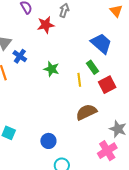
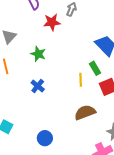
blue cross: (20, 56) -> (38, 86), moved
green star: (51, 69) -> (38, 54), moved

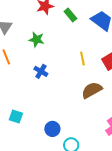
green rectangle: (95, 68) -> (70, 15), moved
blue circle: (45, 138) -> (52, 129), moved

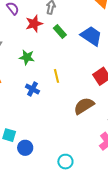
yellow line: (82, 59) -> (56, 76), moved
blue circle: (52, 129) -> (25, 148), moved

